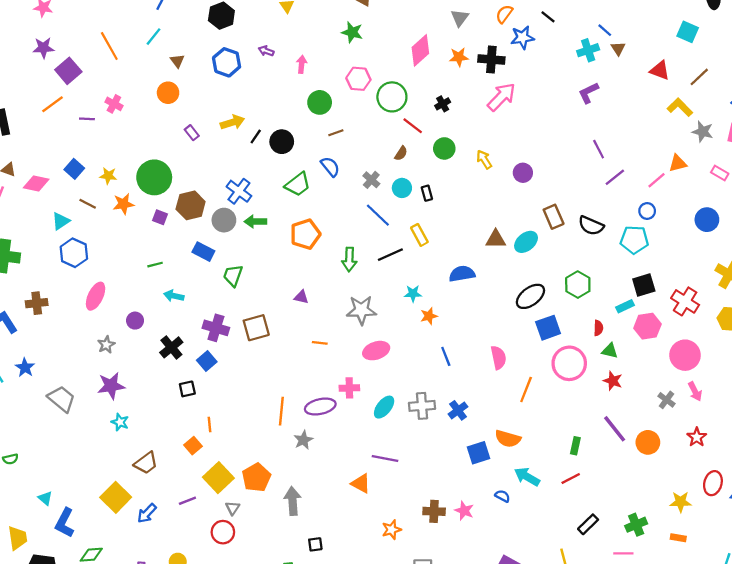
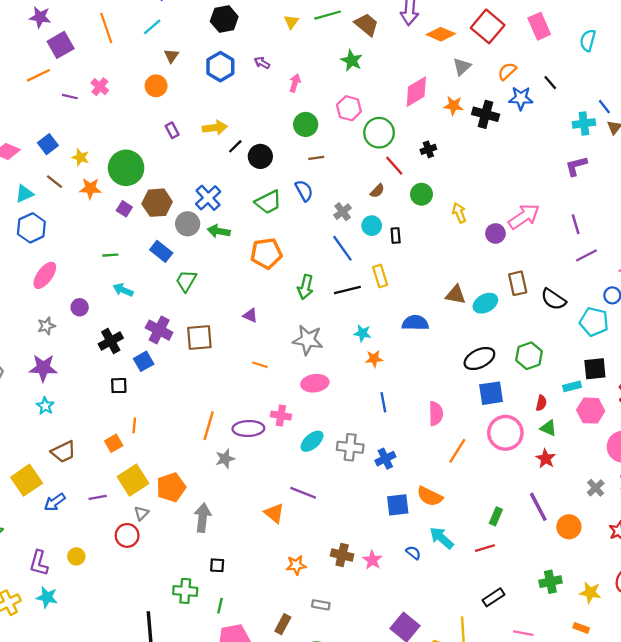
pink arrow: (501, 97) -> (524, 217), moved
green cross: (636, 525) -> (550, 582), moved

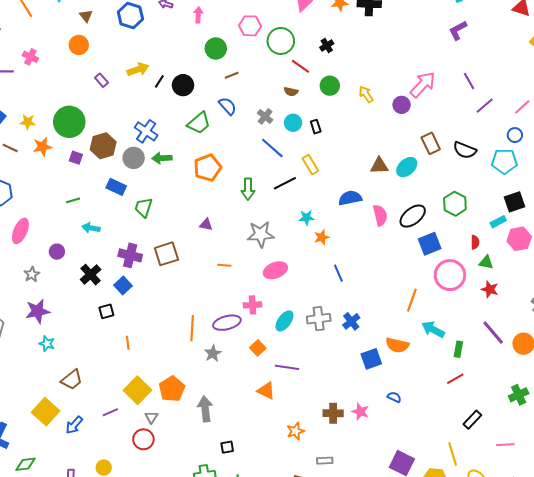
brown semicircle: (377, 191) -> (291, 92), turned 72
pink semicircle: (436, 414) -> (380, 215), moved
orange square: (114, 443) -> (258, 348), moved
cyan arrow: (442, 538) -> (433, 329), moved

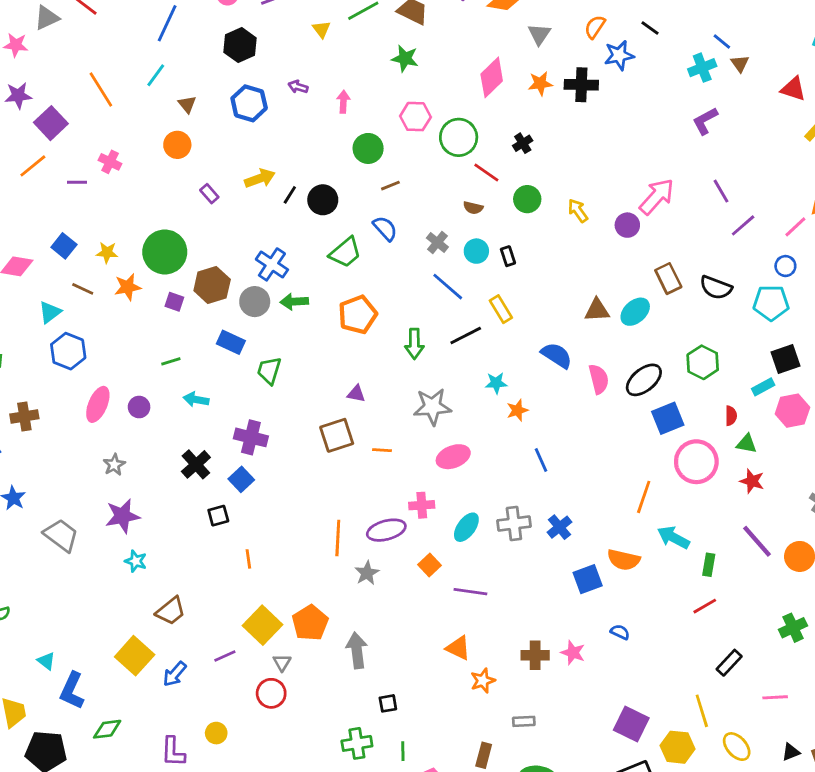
blue semicircle: (350, 198) -> (557, 355), turned 45
purple circle: (57, 252) -> (139, 407), moved
brown square: (166, 254) -> (337, 435), moved
orange triangle: (266, 391) -> (458, 648), moved

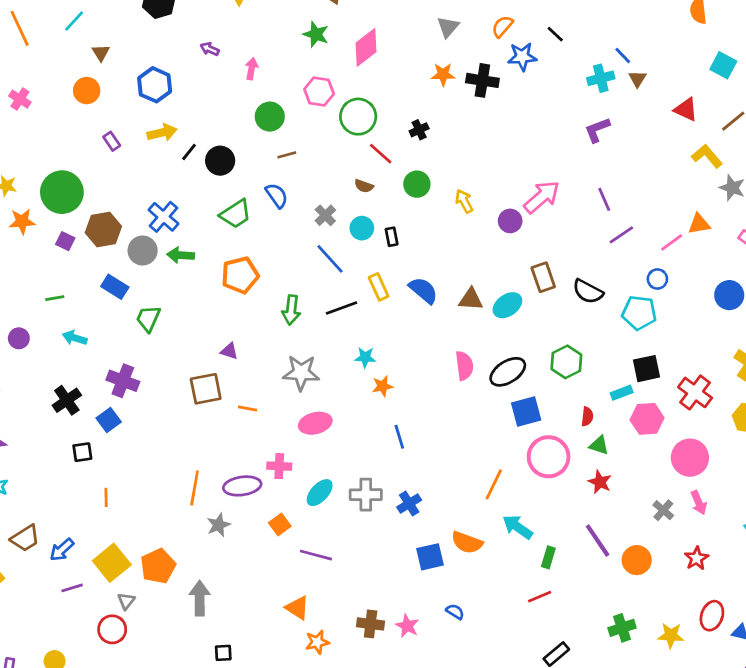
pink diamond: (492, 77) -> (366, 47), moved
blue hexagon: (249, 103) -> (155, 85), moved
blue semicircle: (557, 355) -> (423, 290), moved
blue arrow: (175, 674) -> (62, 550), moved

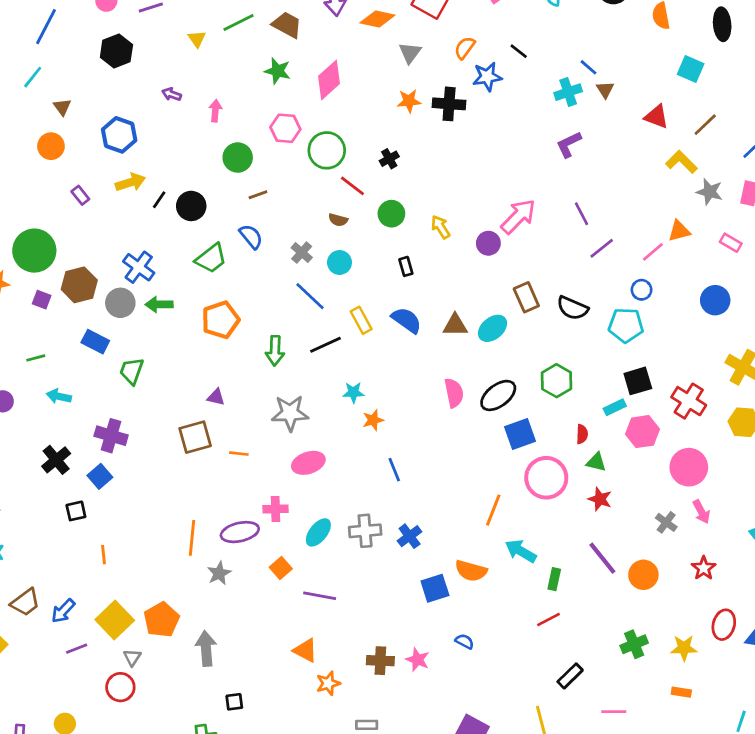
black rectangle: (392, 237) -> (406, 266), moved

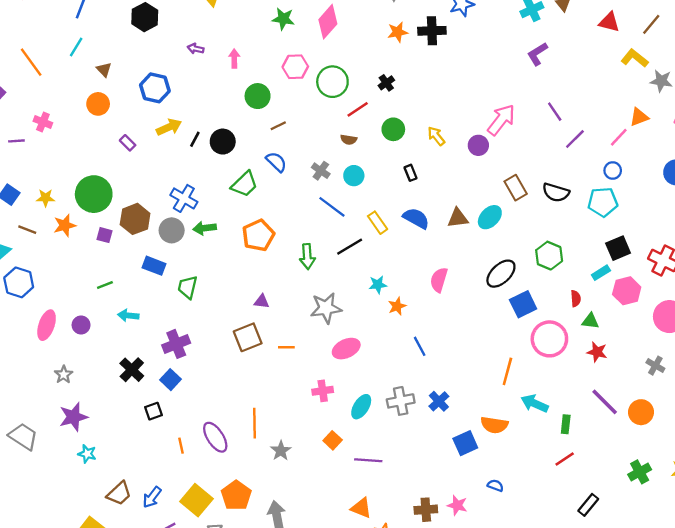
red line: (352, 186) -> (358, 109), turned -65
pink semicircle: (454, 393) -> (439, 280), moved, turned -145
purple cross: (111, 436) -> (176, 344), turned -32
purple ellipse: (240, 532) -> (215, 437), moved, turned 76

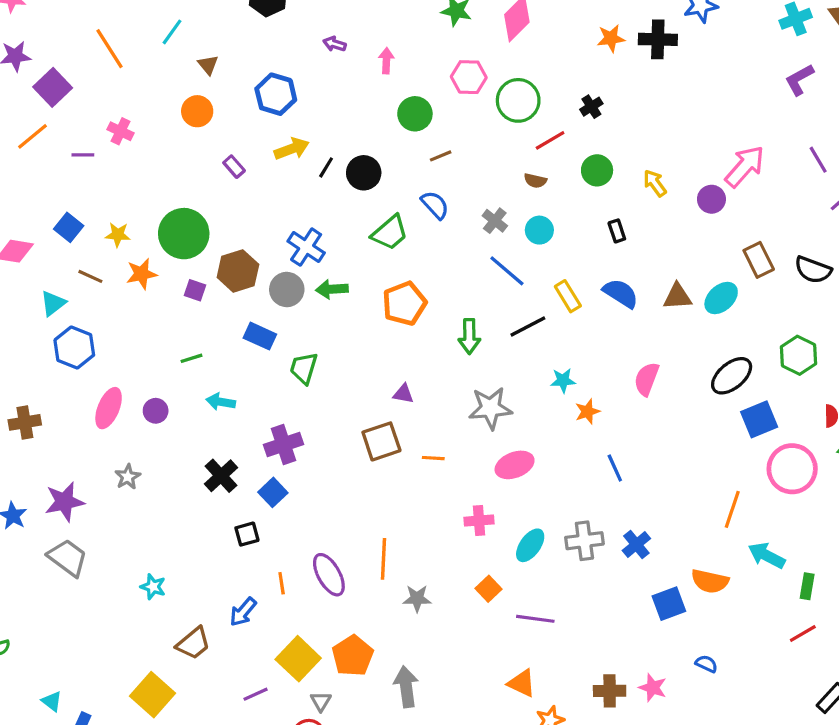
purple star: (73, 417) -> (64, 502), moved
gray star: (281, 451) -> (417, 598), turned 30
blue arrow: (152, 497) -> (243, 612), moved

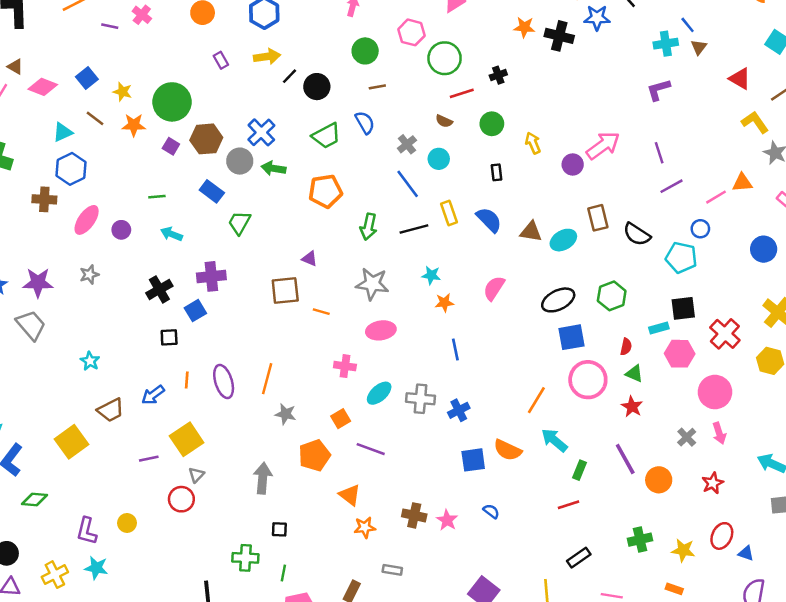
brown cross: (25, 422) -> (44, 199), moved
orange pentagon: (353, 656) -> (314, 455), moved

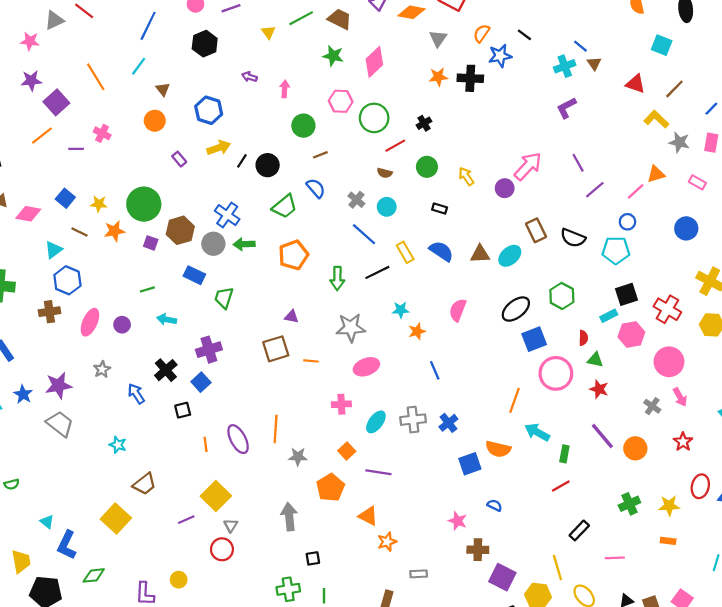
black rectangle: (497, 172) -> (440, 208), turned -56
blue arrow: (153, 395) -> (136, 394), moved, turned 105
brown cross: (414, 515) -> (478, 550), moved

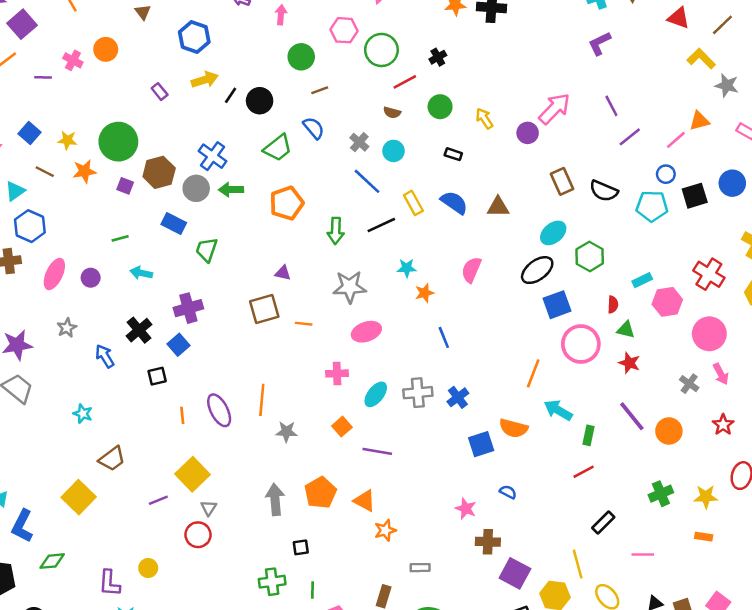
orange circle: (155, 121) -> (106, 49), moved
cyan ellipse: (510, 256) -> (553, 233), moved
black square: (627, 294) -> (695, 196), moved
orange pentagon: (330, 488) -> (321, 493), moved

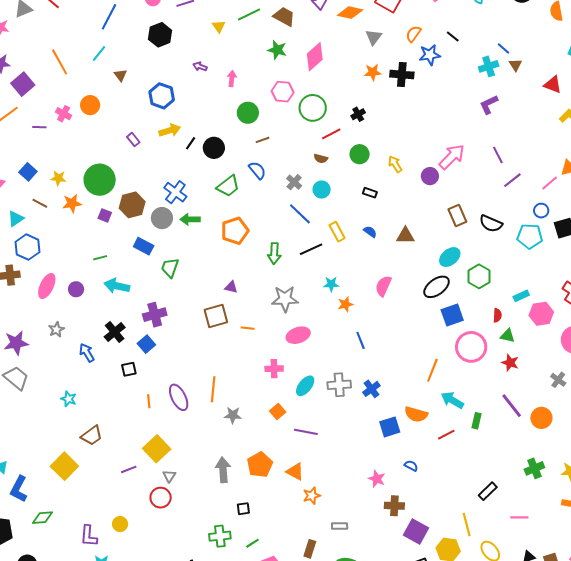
blue semicircle: (454, 203) -> (370, 232), size x0.6
cyan arrow: (141, 273) -> (117, 286), size x1.4
red line: (584, 472) -> (446, 435), moved
green line: (312, 590) -> (252, 543), turned 56

